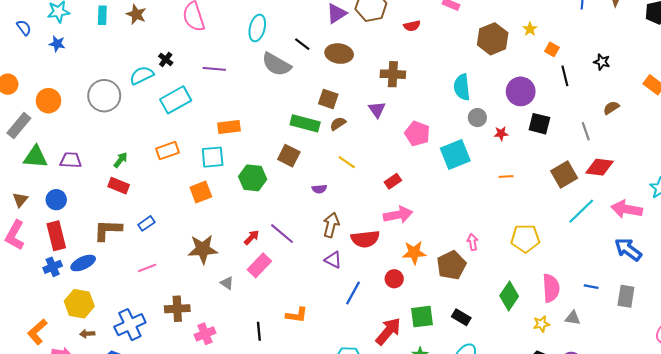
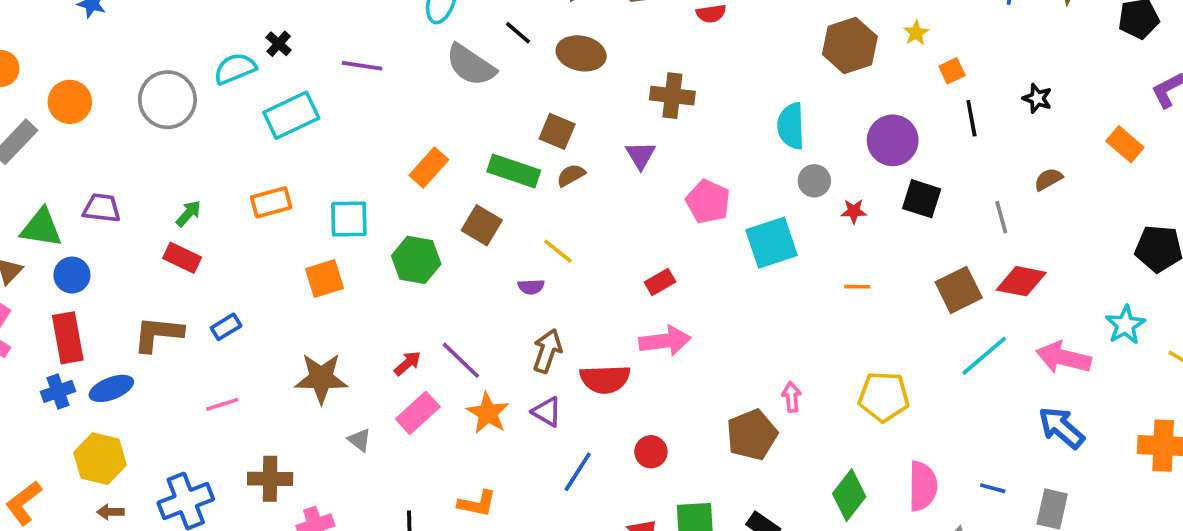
orange square: (552, 49) -> (952, 71), turned 32
orange rectangle: (229, 127) -> (429, 167), moved, turned -45
green triangle: (35, 157) -> (41, 228), moved
yellow line: (347, 162) -> (558, 251), moved
orange star: (414, 253) -> (488, 413), moved, turned 30

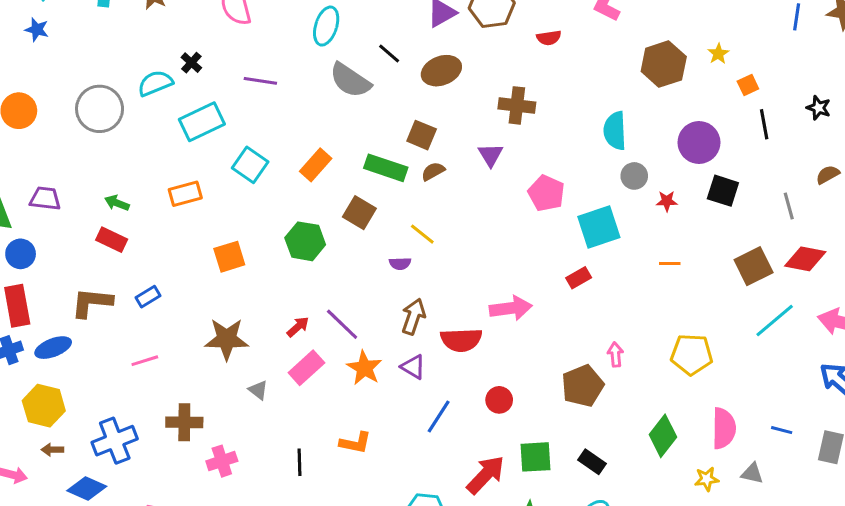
brown ellipse: (581, 53) -> (441, 71), turned -33
green arrow: (188, 213) -> (117, 203), turned -110
cyan square: (349, 219) -> (250, 165), moved, turned 36
red rectangle: (660, 282) -> (579, 278), moved

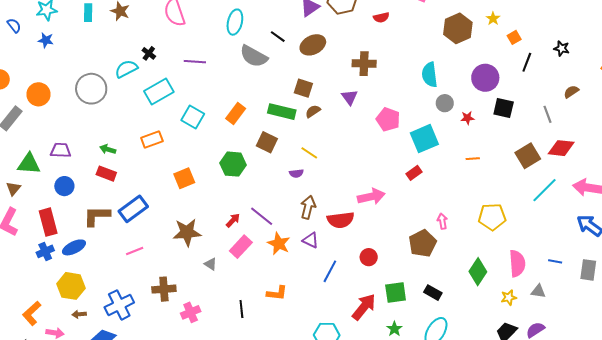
black line: (764, 124) -> (527, 62), turned 36
blue circle: (21, 254) -> (64, 186), moved
blue rectangle: (148, 297) -> (133, 209), size x1.8

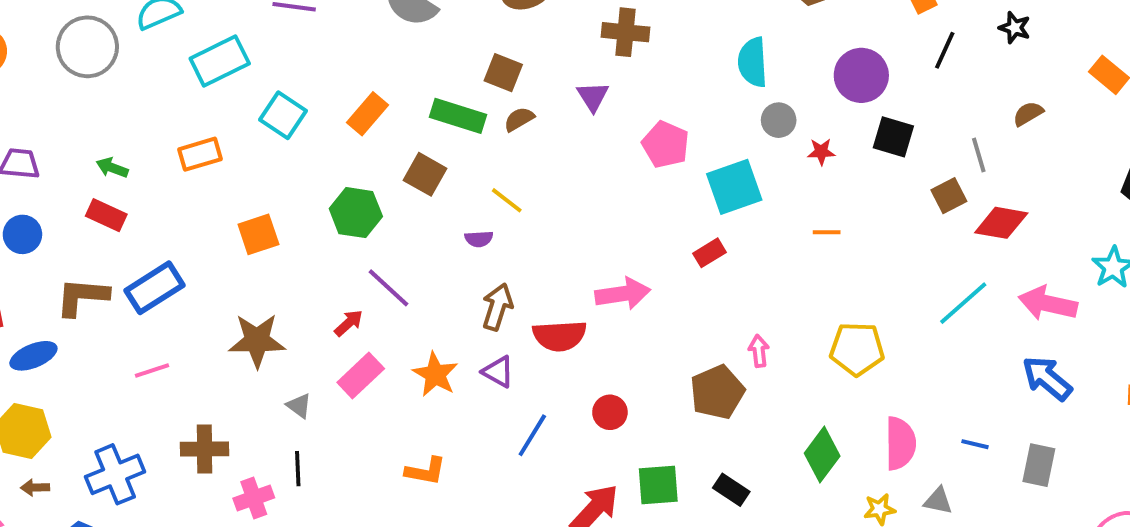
brown square: (528, 156) -> (949, 196), moved, size x0.7
purple line: (262, 216) -> (388, 288), moved
black line: (241, 309) -> (298, 469), moved

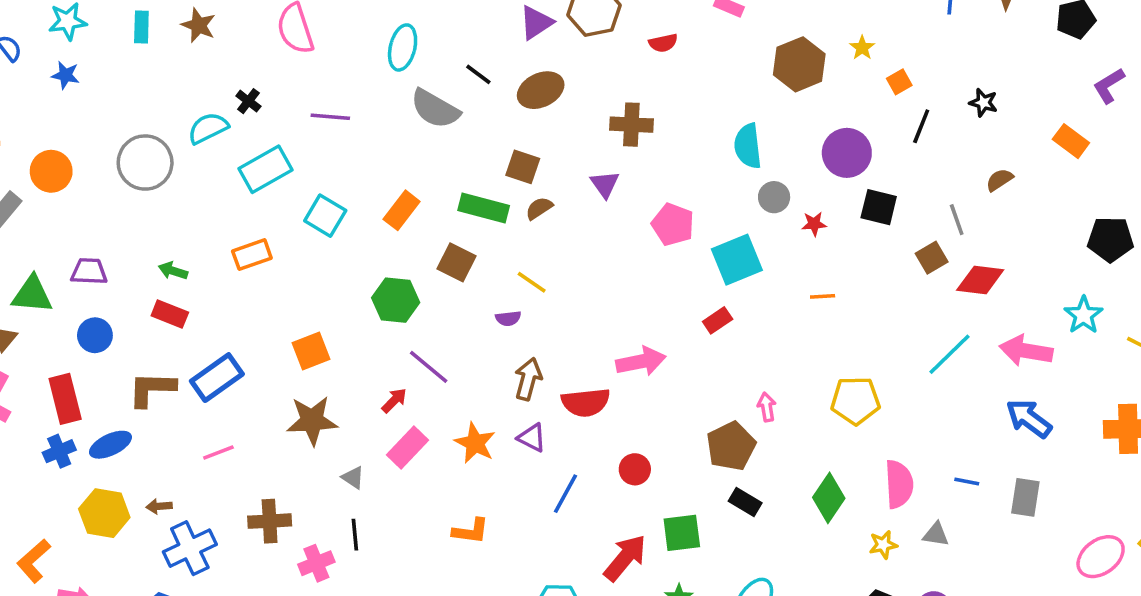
orange square: (258, 234) -> (311, 351), moved
brown arrow: (35, 488) -> (159, 506), moved
black rectangle: (731, 490) -> (745, 502), moved

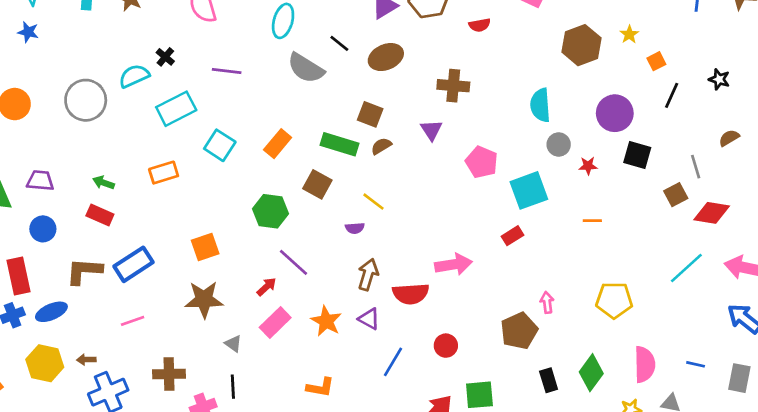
black rectangle: (745, 502) -> (549, 380), moved, turned 40

